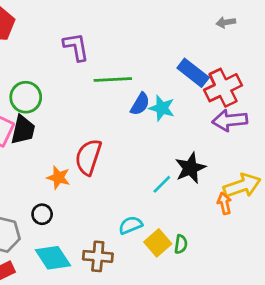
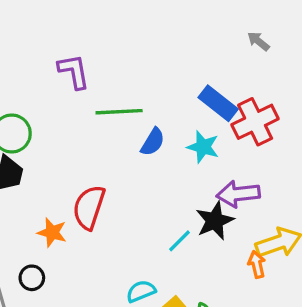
gray arrow: (226, 22) -> (258, 41), turned 48
cyan star: (162, 108) -> (203, 147), moved
purple arrow: (230, 120) -> (238, 194), moved

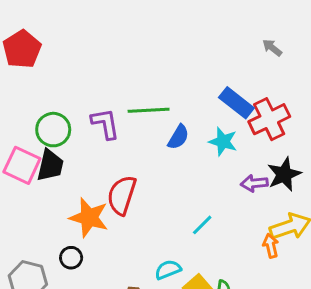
purple L-shape: (74, 71) -> (105, 124), moved
purple arrow: (238, 194) -> (254, 183), size x0.7
black star: (215, 221) -> (284, 174), moved
orange star: (52, 233) -> (89, 217), size x1.5

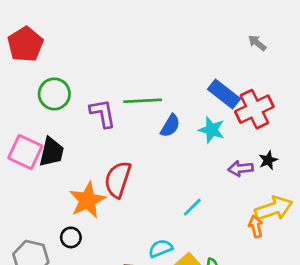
green circle: (53, 130) -> (54, 94), moved
black star: (284, 174) -> (268, 160), size x0.6
orange star: (89, 217) -> (87, 200), turned 30

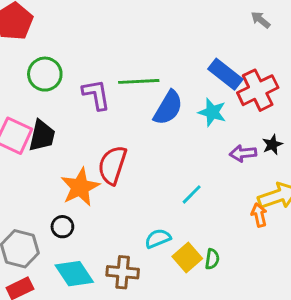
blue semicircle: (170, 126) -> (168, 108), size x1.4

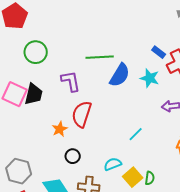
blue rectangle: (225, 74) -> (159, 52), size x0.6
purple L-shape: (96, 95) -> (71, 81), moved
orange star: (80, 187) -> (60, 129), size x0.6
black circle: (62, 227) -> (73, 156), moved

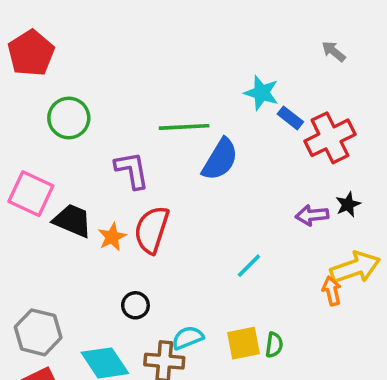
cyan star: (150, 78) -> (262, 93), moved
black trapezoid: (34, 94) -> (72, 221), moved, turned -80
orange star: (60, 129) -> (112, 237), moved
cyan semicircle: (113, 164) -> (188, 338), moved
yellow square: (133, 177) -> (244, 343), turned 30

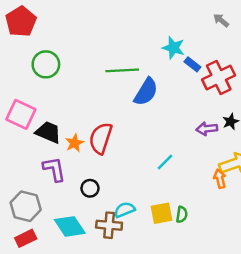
purple L-shape: (132, 170) -> (54, 169), moved

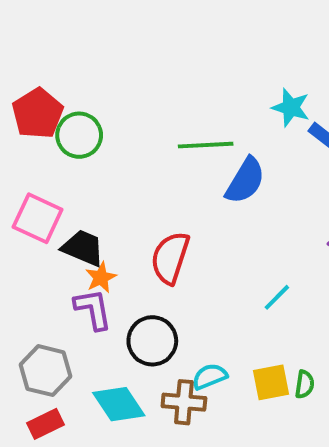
red pentagon: (21, 21) -> (38, 113), moved
orange star: (75, 143) -> (101, 278), moved
black circle: (90, 188) -> (152, 341), size x1.6

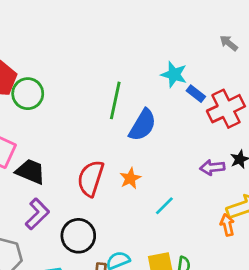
green line: (206, 145) -> (115, 100), turned -75
orange star: (101, 278) -> (130, 178), moved
purple L-shape: (93, 309) -> (37, 214), turned 56

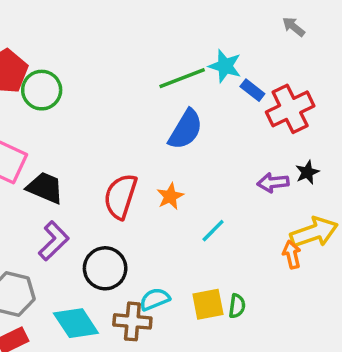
green line: (115, 100) -> (182, 78), moved, turned 57

